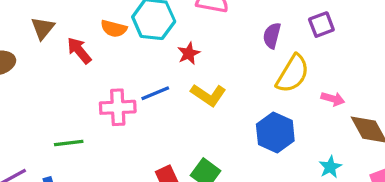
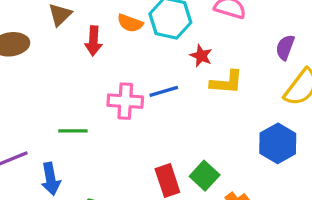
red arrow: (79, 51) -> (93, 41), turned -144
red star: (189, 53) -> (201, 56), turned -30
yellow L-shape: (208, 95) -> (227, 82), moved, turned -36

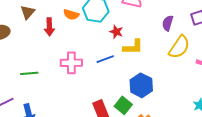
blue line: (164, 91) -> (105, 59), moved
green line: (73, 131) -> (29, 73), moved
blue hexagon: (278, 143) -> (141, 85), moved

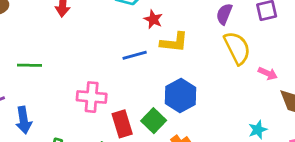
yellow semicircle: (179, 47) -> (237, 48), turned -65
pink cross: (71, 63) -> (92, 97), moved

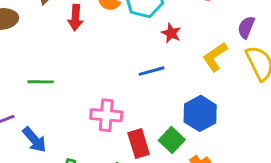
yellow L-shape: (174, 42) -> (215, 57), moved, turned 140
blue arrow: (24, 120) -> (34, 140), turned -32

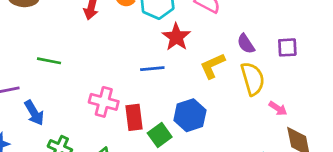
purple semicircle: (246, 27) -> (246, 44), turned -65
red star: (171, 33) -> (176, 37), size x1.5
red rectangle: (139, 144) -> (134, 117), moved

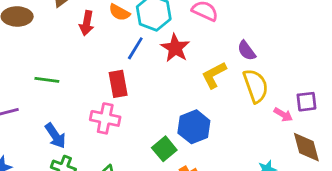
purple square: (287, 47) -> (306, 102), moved
blue line: (152, 69) -> (135, 48), moved, turned -50
blue arrow: (34, 113) -> (55, 136), moved
red rectangle: (134, 117) -> (118, 84), moved

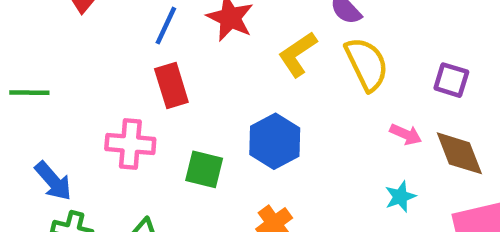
red rectangle: (118, 84) -> (171, 85), moved
purple square: (306, 102) -> (451, 80), turned 30
pink arrow: (283, 115) -> (406, 134), moved
green square: (164, 149) -> (204, 169), moved, turned -30

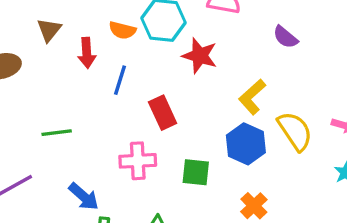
blue line: (166, 26) -> (120, 80), moved
yellow L-shape: (298, 54) -> (252, 97), moved
yellow semicircle: (367, 64) -> (295, 131), moved

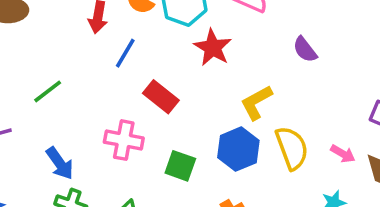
red rectangle: (163, 113) -> (161, 97), turned -40
green line: (57, 133) -> (48, 91), turned -44

